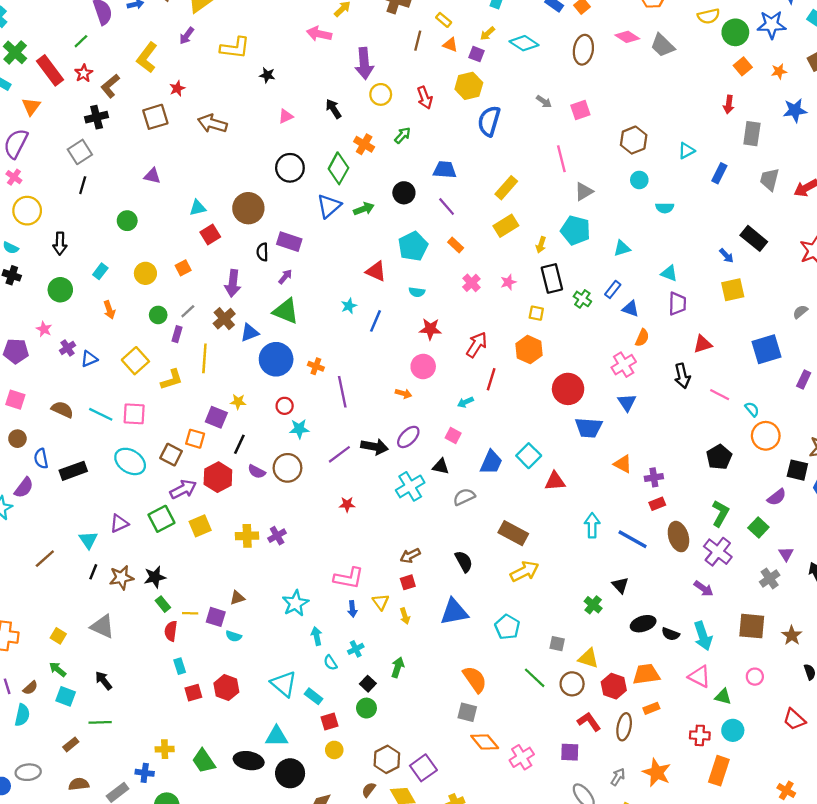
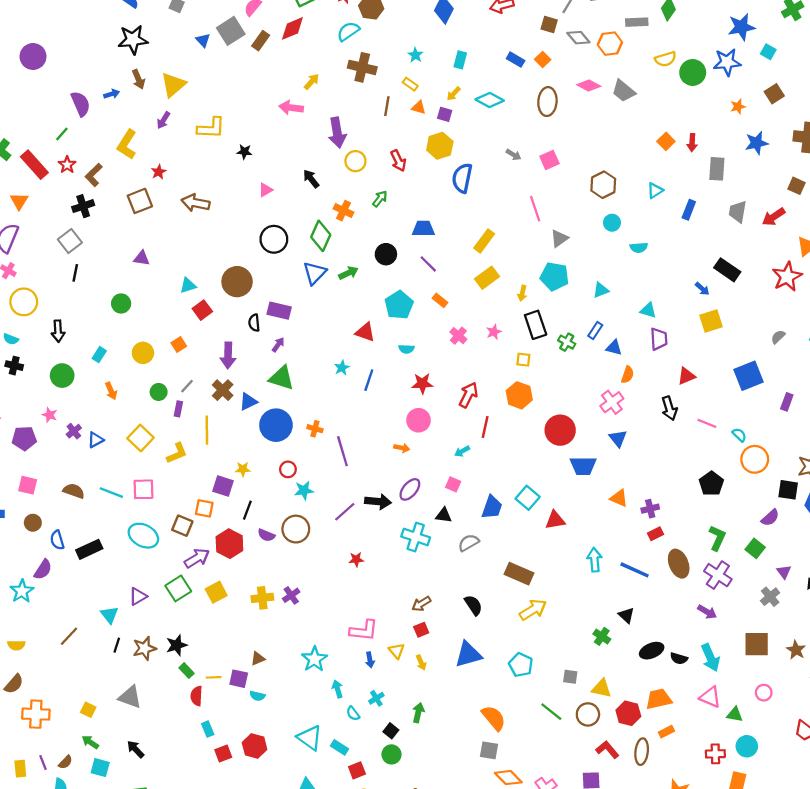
orange square: (743, 66) -> (666, 141), moved
cyan cross: (410, 486) -> (416, 537), turned -36

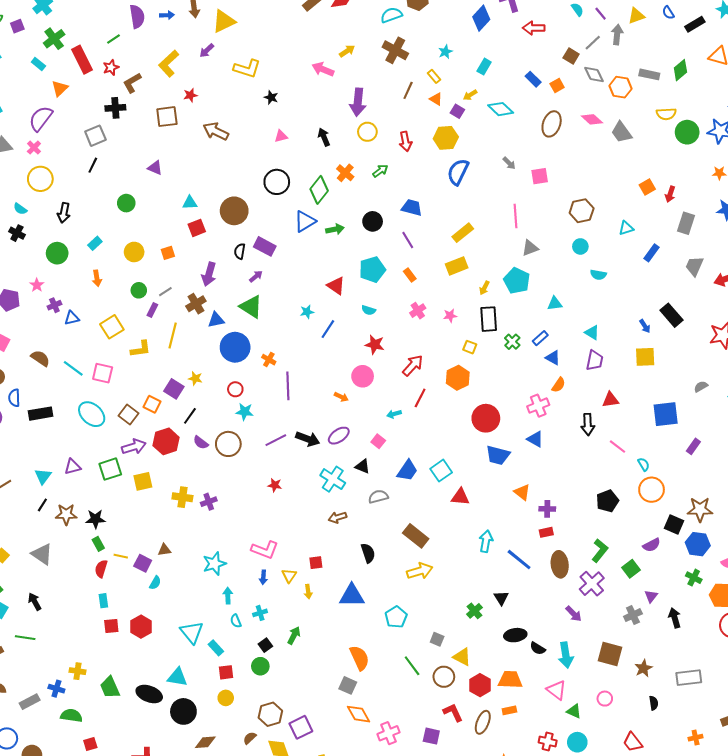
blue triangle: (618, 438) -> (535, 439), turned -36
brown arrow: (421, 604) -> (337, 517), moved
cyan semicircle: (257, 696) -> (155, 583), turned -88

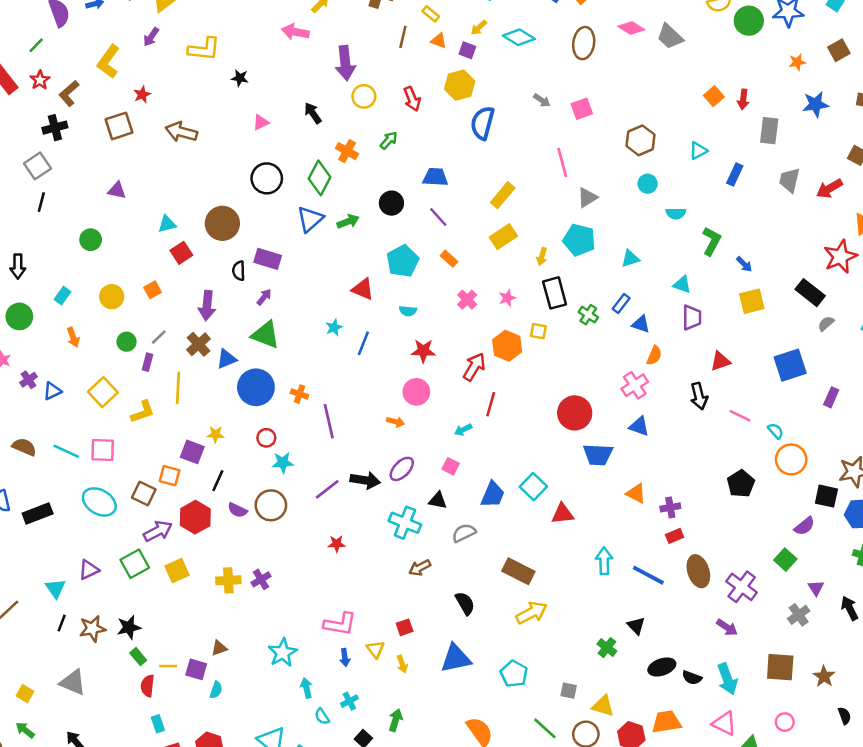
black rectangle: (671, 315) -> (810, 293), moved
orange hexagon: (458, 378) -> (507, 346), moved
green L-shape: (600, 551) -> (712, 241), moved

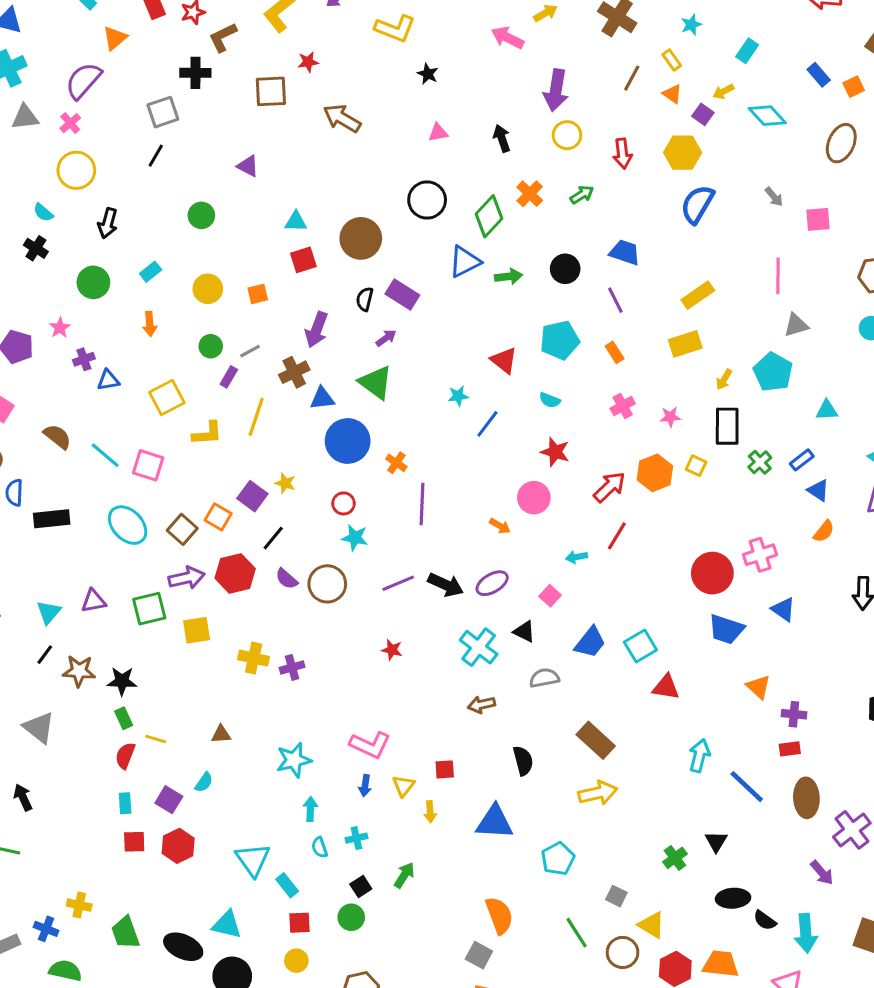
pink cross: (635, 385) -> (760, 555), moved
purple square: (196, 669) -> (169, 800), moved

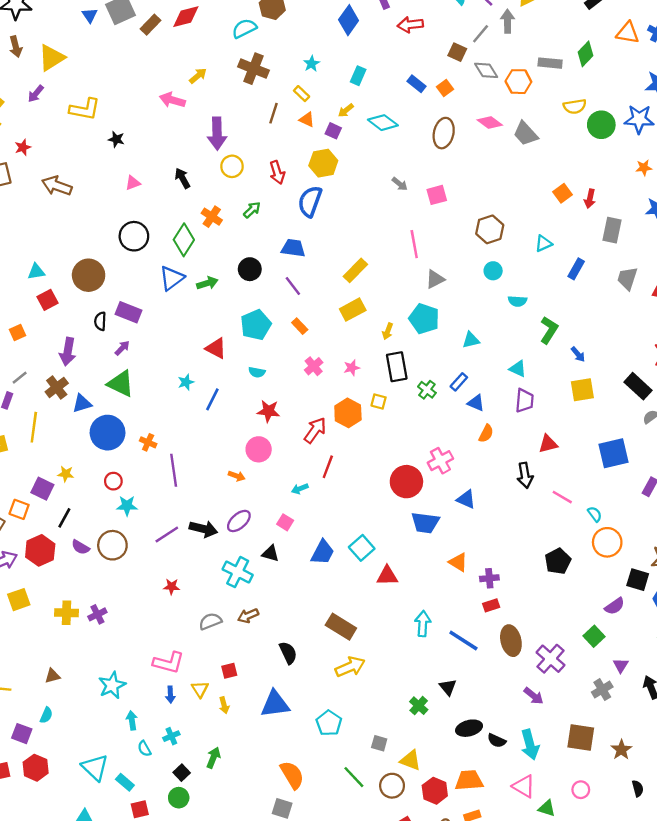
blue semicircle: (697, 204) -> (310, 201), moved
gray semicircle: (544, 678) -> (210, 621), moved

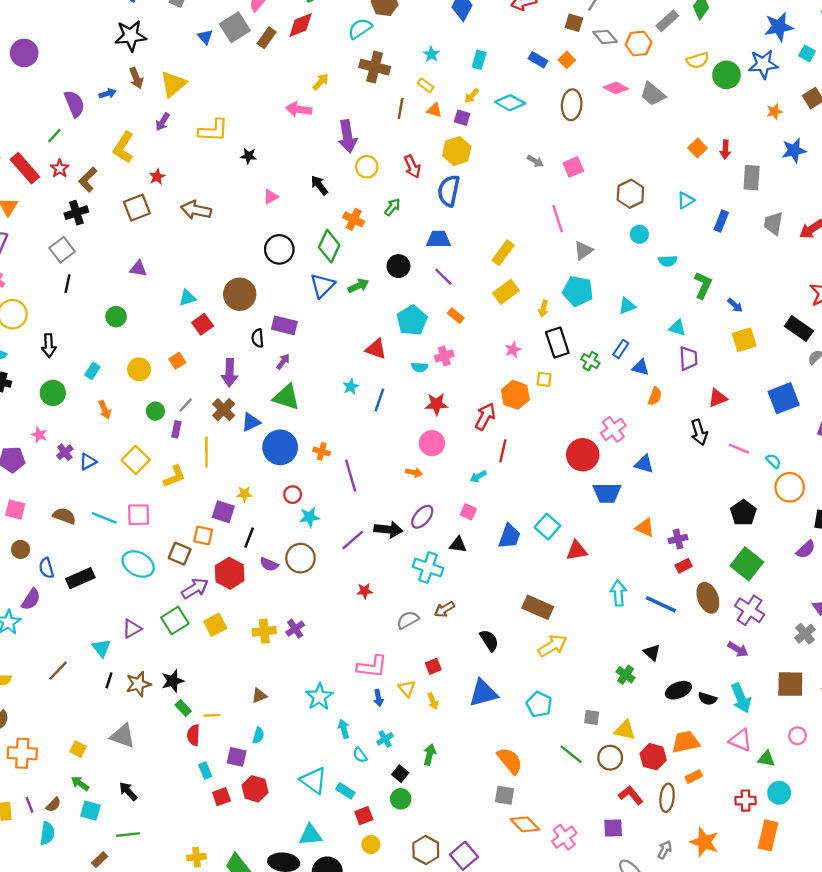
gray rectangle: (550, 63) -> (667, 21), turned -40
pink cross: (314, 366) -> (444, 356), moved, turned 30
green square: (594, 636) -> (747, 564), moved, size x1.5

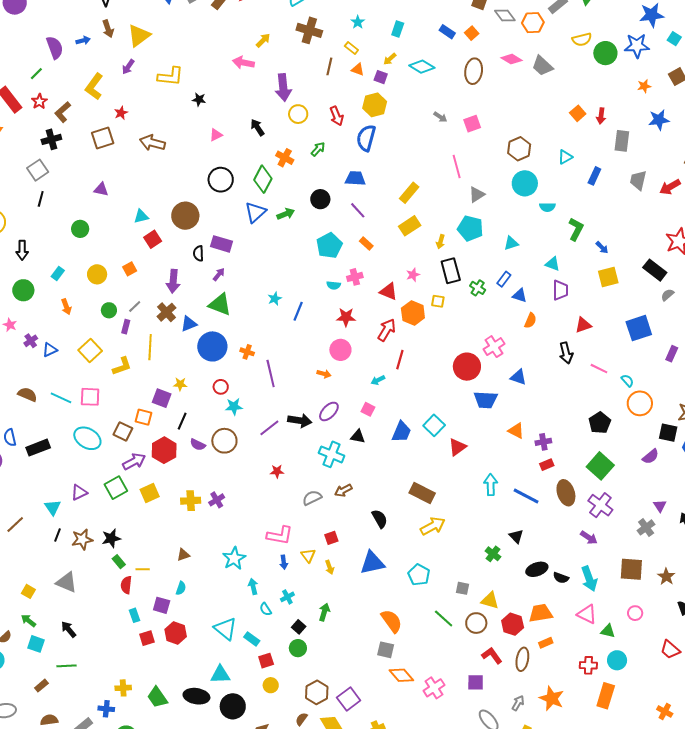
cyan circle: (639, 234) -> (525, 183), size x1.6
red triangle: (376, 349) -> (389, 291), moved
red triangle: (577, 551) -> (457, 447), turned -30

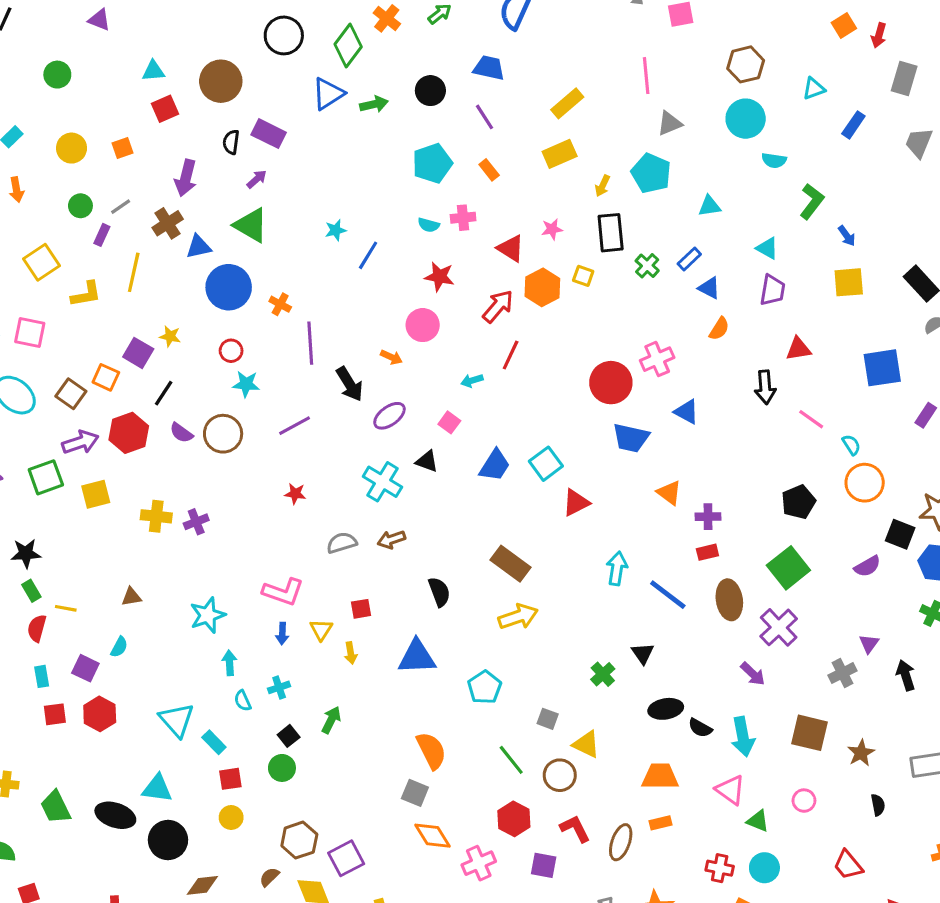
black arrow: (300, 421) -> (350, 384), moved, turned 40
red hexagon: (513, 624) -> (514, 819), moved

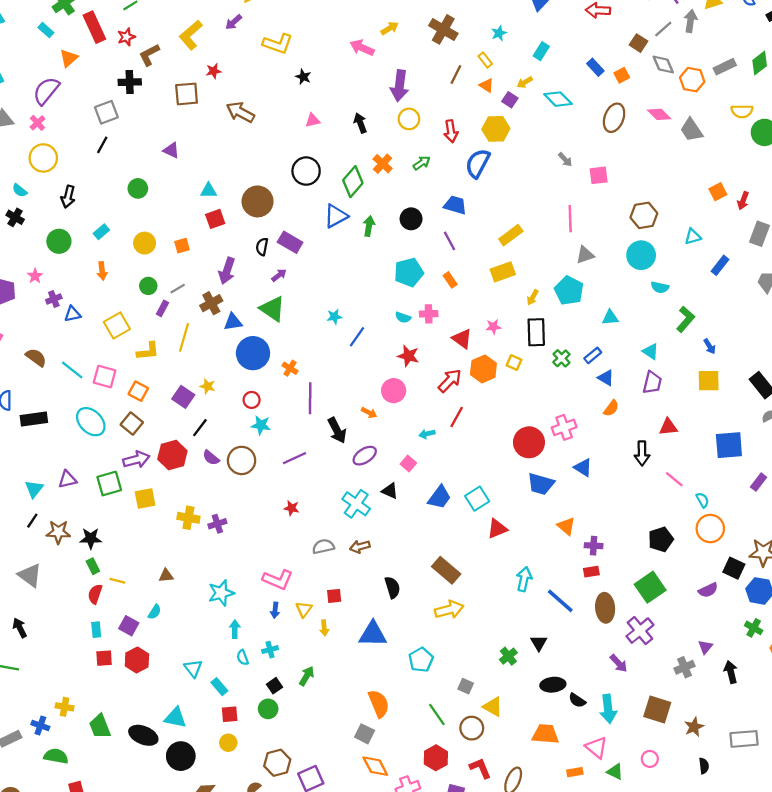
green arrow: (374, 104) -> (369, 226), turned -72
orange square: (106, 377) -> (138, 391), moved
cyan triangle: (177, 720) -> (193, 668), size x0.7
orange rectangle: (660, 823) -> (575, 772), moved

